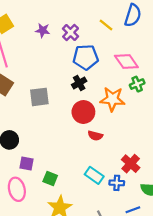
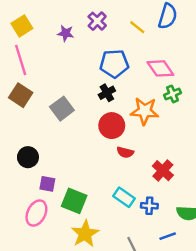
purple cross: (71, 33) -> (97, 21), moved
gray square: (39, 97) -> (62, 109), turned -30
red cross: (131, 164) -> (163, 171), moved
green square: (50, 179) -> (74, 201), size x1.5
pink ellipse: (17, 189) -> (36, 213), turned 40

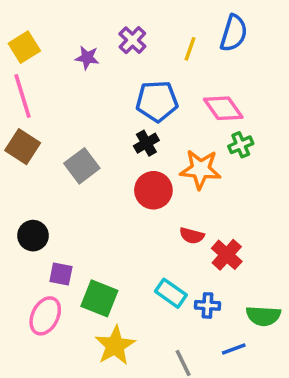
yellow line: (137, 27) -> (190, 49), turned 70
red semicircle: (125, 152) -> (192, 236), moved

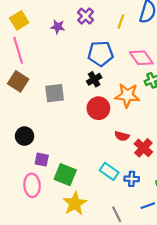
gray square: (82, 166) -> (55, 93), turned 30
pink ellipse: (45, 316) -> (32, 185), turned -30

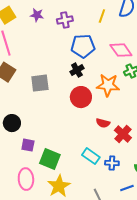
purple cross: (86, 16) -> (65, 20), moved, turned 35
purple star: (58, 27) -> (37, 15), moved
pink ellipse: (32, 185) -> (26, 179), moved

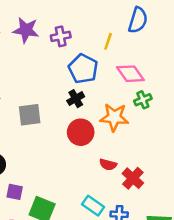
purple star: (37, 15) -> (26, 30), size x1.5
yellow line: (102, 16) -> (108, 41), moved
blue pentagon: (83, 46) -> (83, 69), turned 30

